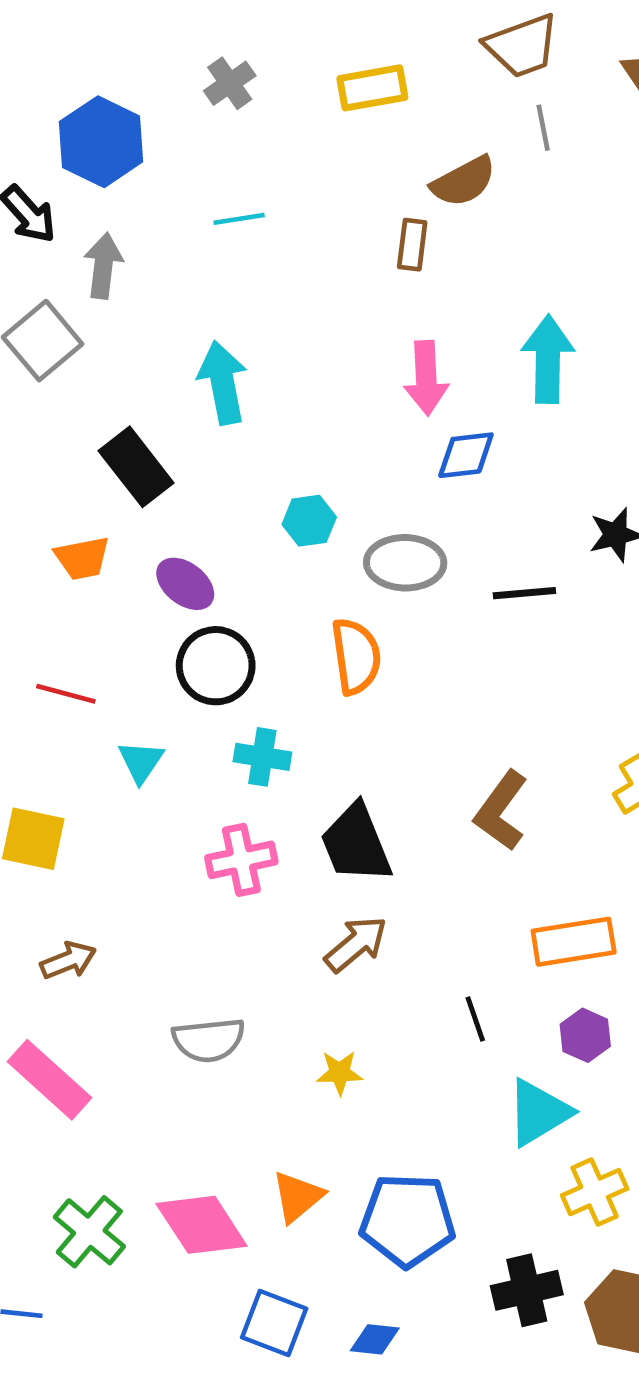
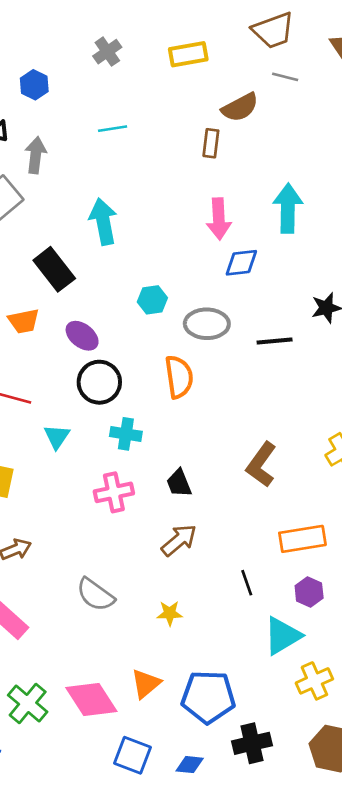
gray line: (543, 128) -> (285, 77), turned -65
blue hexagon: (101, 142) -> (34, 85), size x0.6
black trapezoid: (356, 843) -> (179, 483), size x0.6
gray semicircle: (209, 1040) -> (95, 595), turned 42
black cross: (527, 1290) -> (252, 743), moved

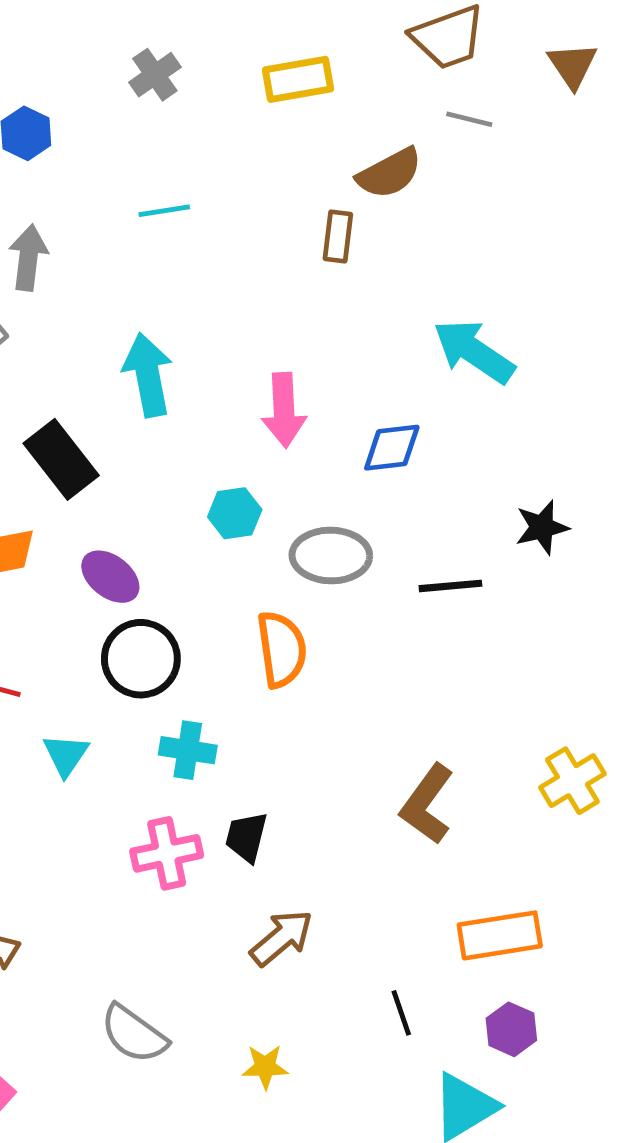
cyan arrow: (288, 208) -> (474, 351), turned -57
pink arrow: (219, 219) -> (284, 410), moved
black trapezoid: (179, 483) -> (246, 837), moved, turned 36

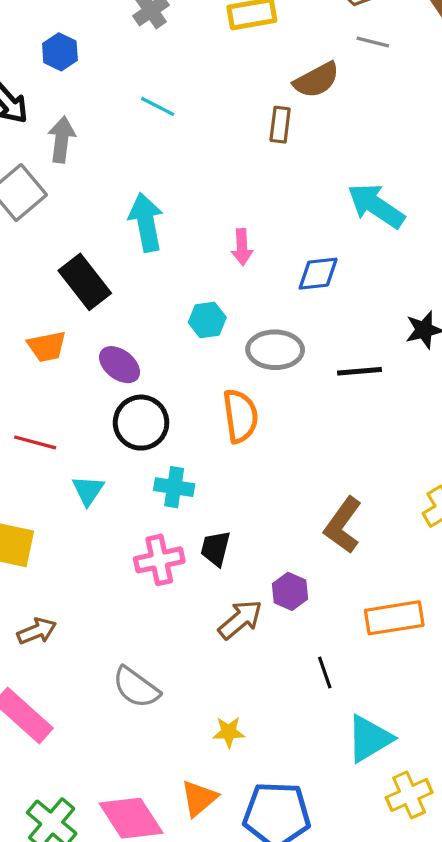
cyan line: (164, 211) -> (158, 106), turned 36
pink arrow: (284, 410) -> (242, 247), size x0.7
purple hexagon: (511, 1029) -> (290, 591), moved
yellow star: (265, 1067) -> (229, 732), moved

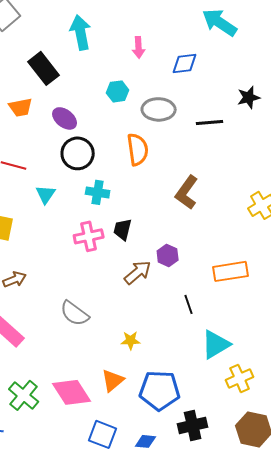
brown L-shape: (343, 525) -> (187, 192), moved

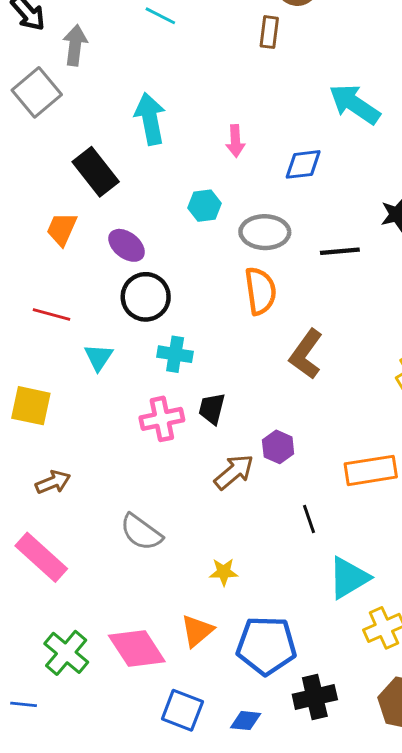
orange trapezoid: (21, 107) -> (62, 229), turned 125
orange semicircle: (138, 149) -> (260, 291), moved

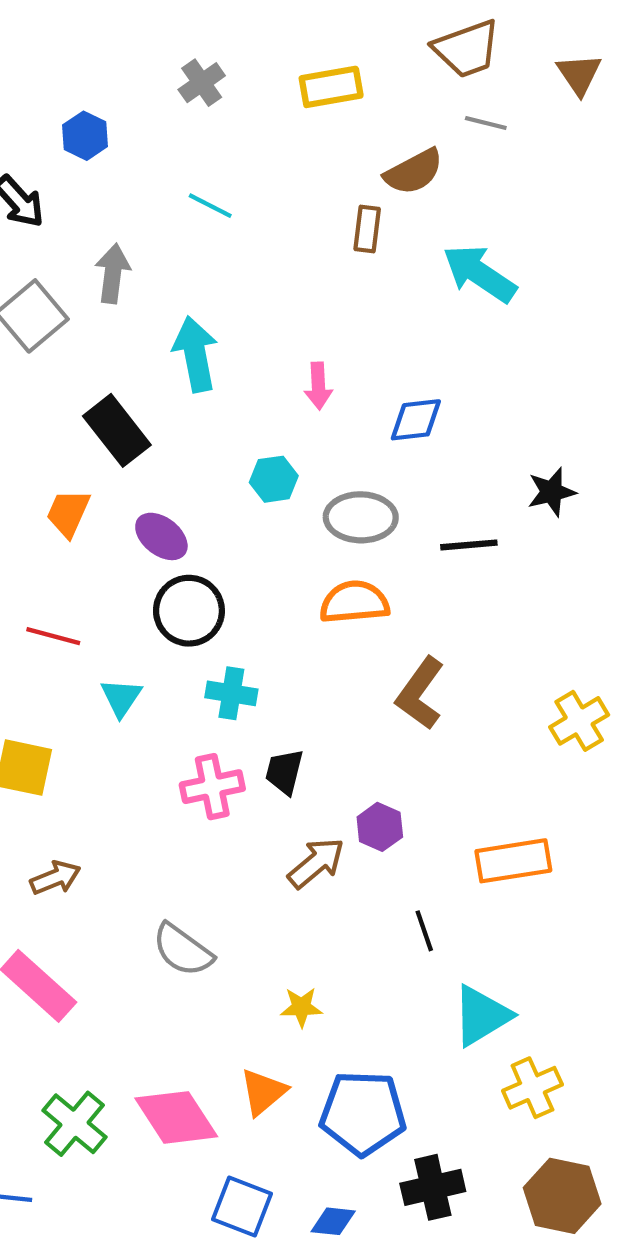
gray arrow: (75, 45) -> (113, 274), moved
cyan arrow: (355, 104) -> (479, 274), moved
orange semicircle: (260, 291) -> (354, 602), turned -87

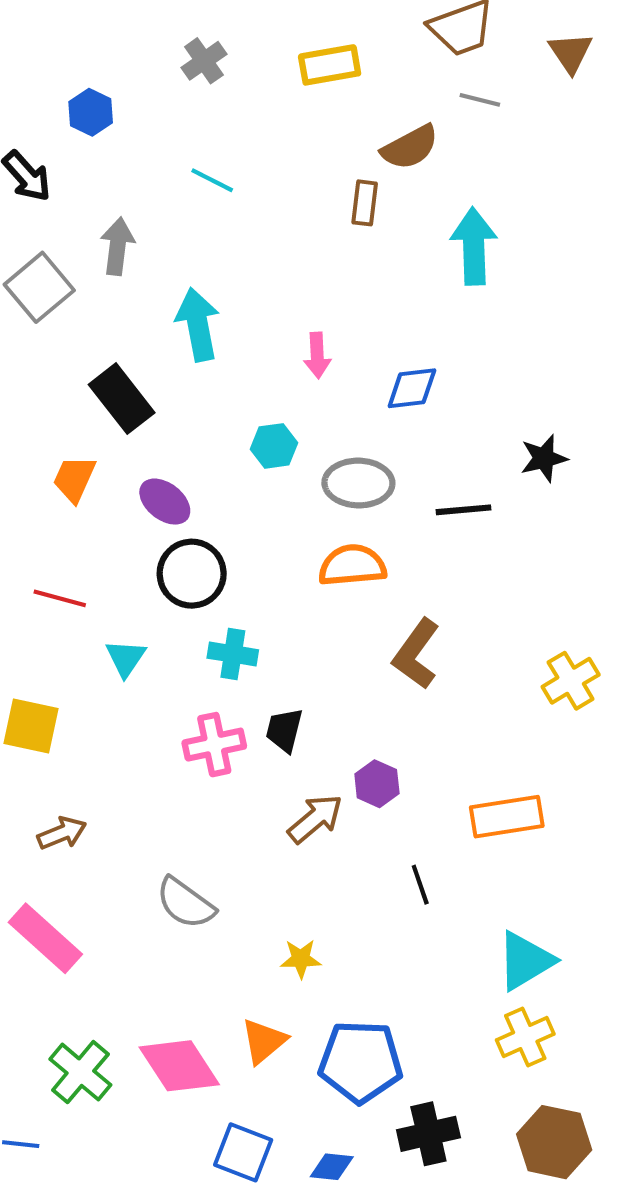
cyan arrow: (479, 274) -> (474, 246), turned 54
cyan triangle: (482, 1016) -> (525, 961), moved

